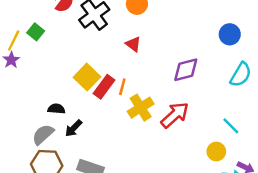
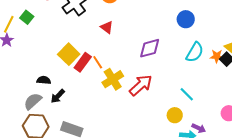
orange line: (122, 87) -> (98, 62), turned -48

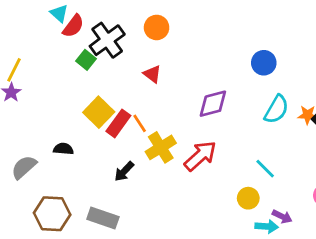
green square: (27, 17) -> (86, 60), moved
black arrow: (58, 96) -> (124, 171), moved
gray semicircle: (33, 101) -> (24, 167), moved

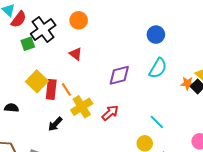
green square: (86, 60) -> (28, 44), turned 32
blue circle: (264, 63) -> (156, 35), moved
cyan semicircle: (276, 109) -> (158, 68), moved
red rectangle: (118, 123) -> (51, 89), turned -30
red arrow: (200, 156) -> (110, 113), size x0.7

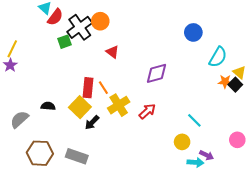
orange circle: (79, 20) -> (100, 21), moved
cyan semicircle: (158, 68) -> (218, 57), moved
yellow square: (37, 81) -> (80, 107), moved

